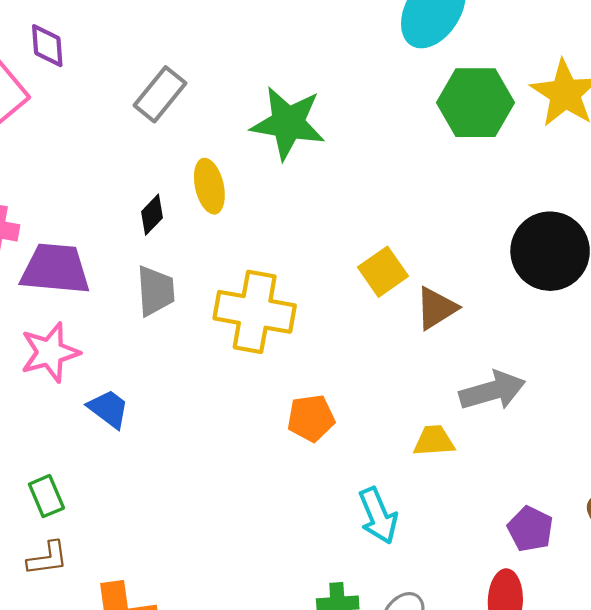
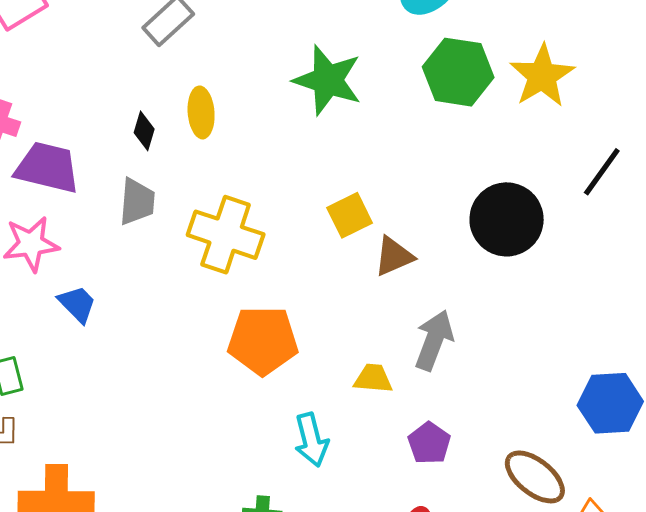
green star: (288, 123) -> (328, 80), moved
black diamond: (152, 215) -> (144, 131), turned -36
gray arrow: (492, 391) -> (434, 340), turned -62
orange pentagon: (311, 418) -> (263, 340), size x1.6
purple pentagon: (530, 529) -> (429, 443), moved

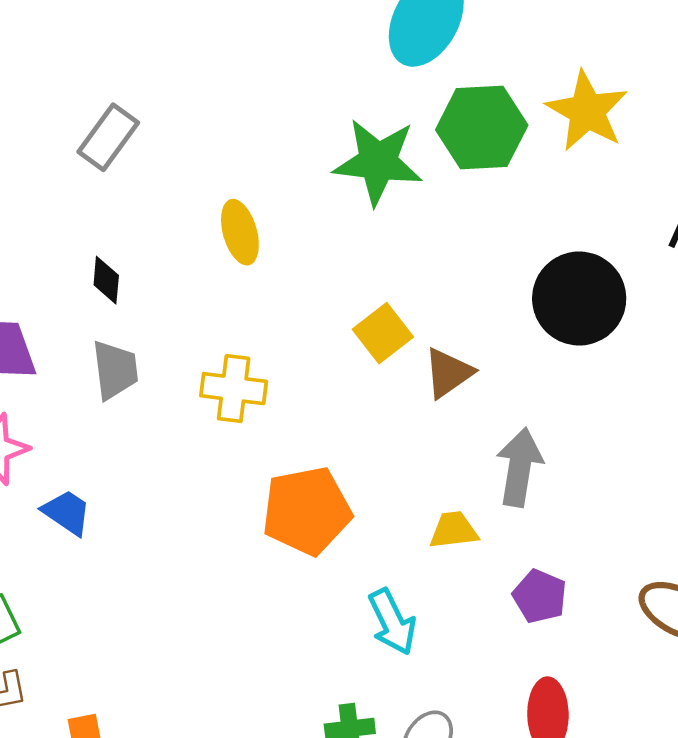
green star: (328, 80) -> (378, 162), moved
yellow ellipse: (201, 112) -> (240, 232), moved
yellow cross: (226, 235) -> (234, 389), size x0.7

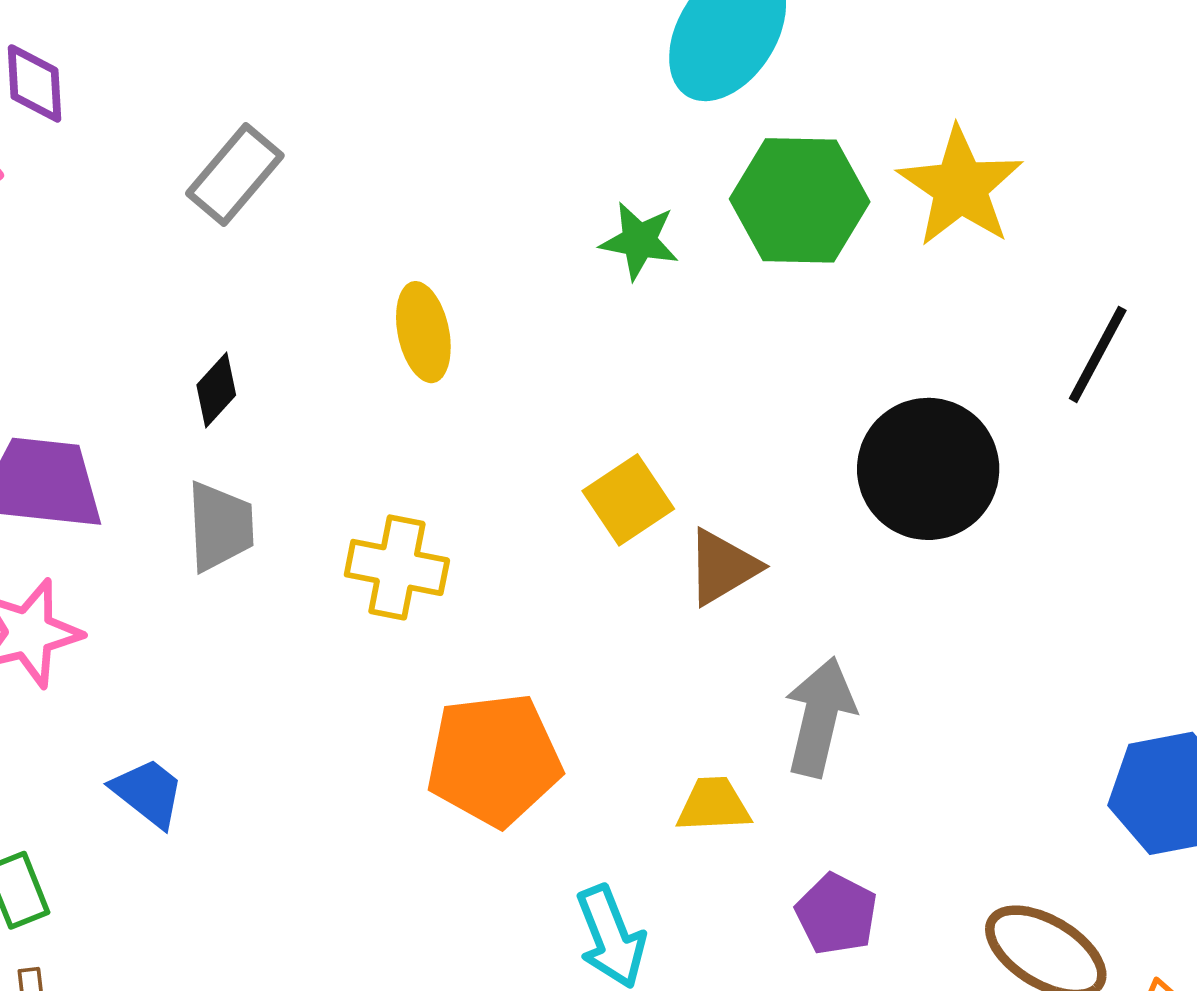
green star: (378, 162) -> (639, 241), size x0.6
black diamond: (106, 280) -> (216, 390), turned 33
blue trapezoid: (67, 512) -> (148, 793), moved

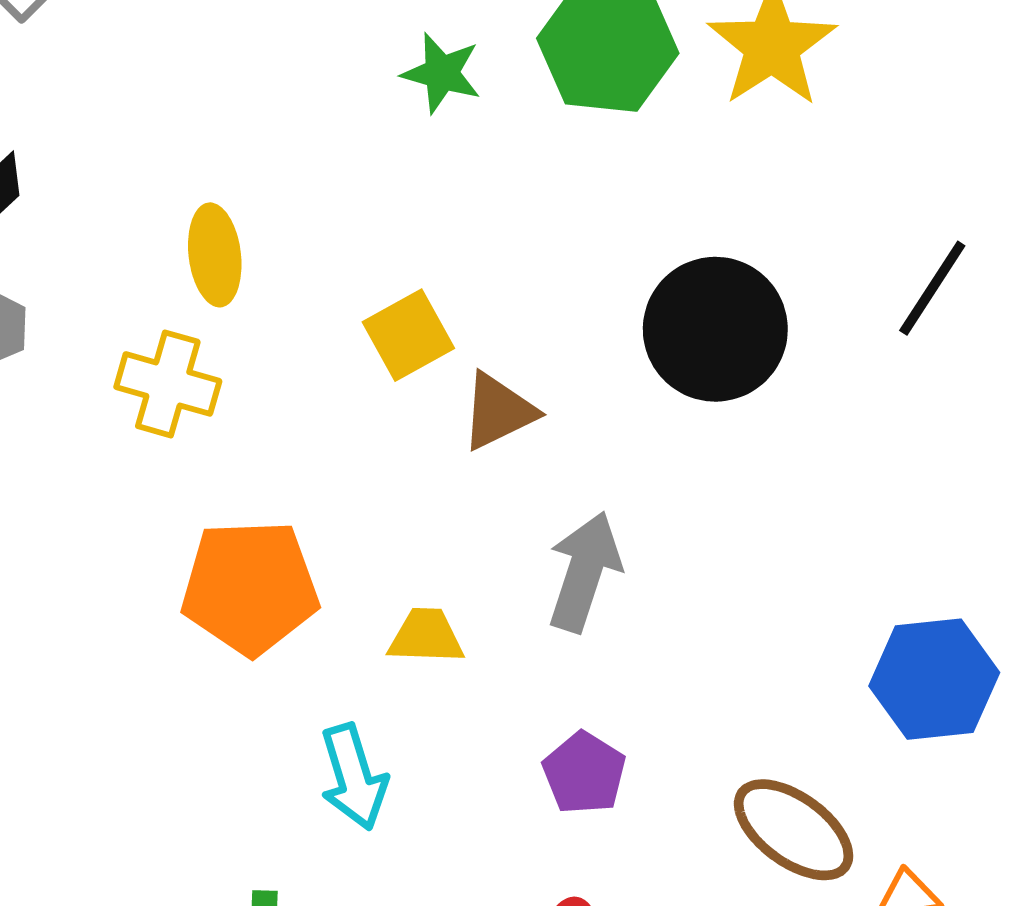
yellow ellipse: (423, 332) -> (215, 255), moved
black line: (1098, 354) -> (932, 288), moved
yellow trapezoid: (714, 805) -> (426, 636), moved

